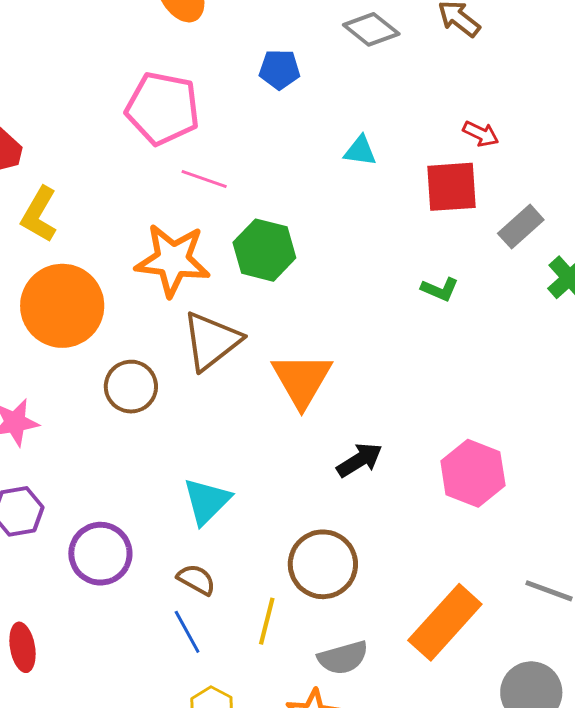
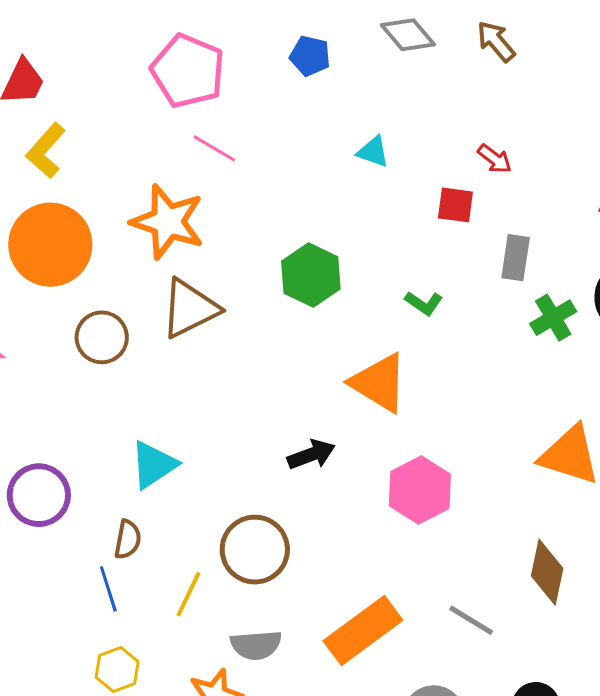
red square: (451, 187) -> (455, 205), size x0.7
gray rectangle: (521, 227) -> (516, 258), turned -51
green hexagon: (264, 250) -> (311, 275), moved
orange triangle: (302, 380) -> (379, 383), moved, turned -40
brown semicircle: (196, 579) -> (128, 539), turned 60

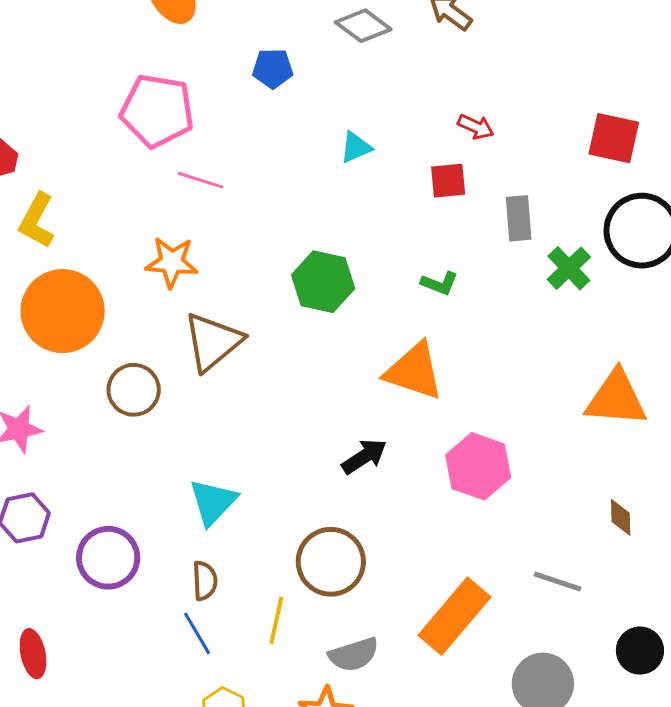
cyan triangle: (373, 152) -> (356, 147), turned -30
orange star: (168, 222) -> (172, 262), size x0.7
brown diamond: (547, 572) -> (621, 517), size x0.6

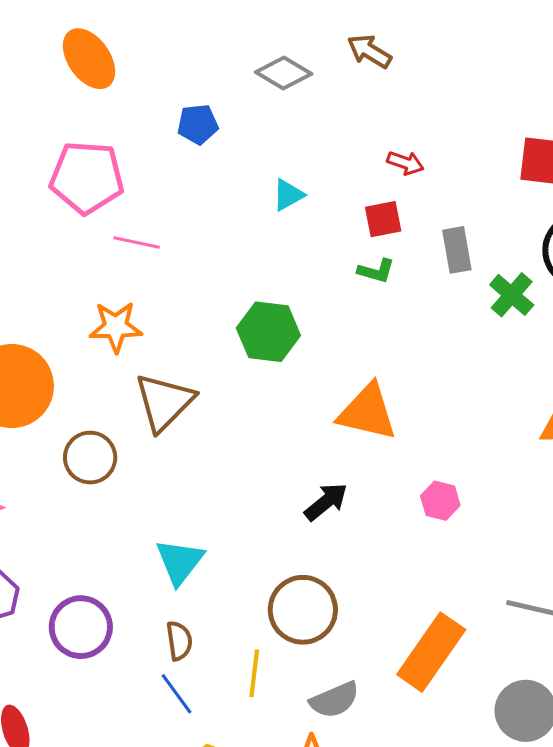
green L-shape: (440, 283) -> (376, 271), moved
pink hexagon: (478, 466) -> (440, 501), size x0.6

